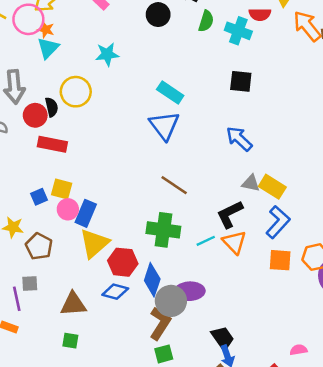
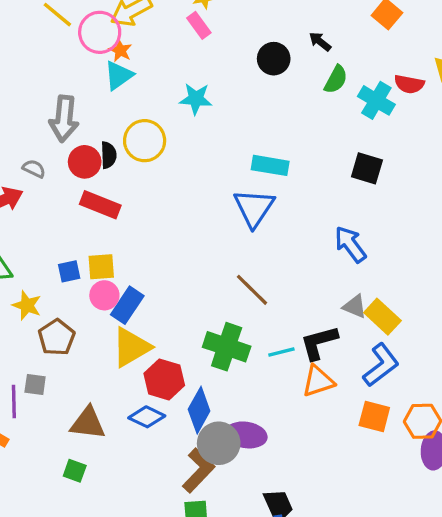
cyan rectangle: (170, 93) -> (270, 165), turned -35
yellow square: (62, 189) -> (101, 267), turned -30
cyan line: (206, 241) -> (281, 352), moved
orange triangle: (234, 242) -> (318, 381), turned 45

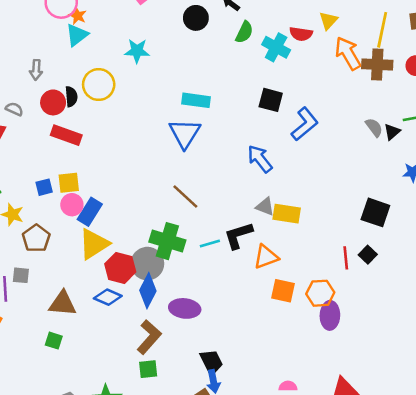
gray arrow: (64, 119) -> (36, 70), size x0.6
yellow rectangle: (382, 317) -> (287, 214), turned -32
blue L-shape: (381, 365) -> (305, 124), moved
orange triangle: (318, 381) -> (266, 257), moved
gray circle: (219, 443) -> (147, 264), moved

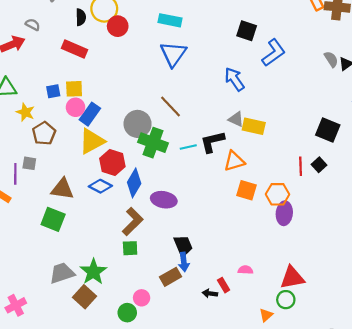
cyan rectangle: (196, 100) -> (170, 20), moved
red circle: (53, 102) -> (118, 26), moved
gray circle: (147, 264) -> (138, 124), moved
green square: (54, 341) -> (53, 219), size x1.6

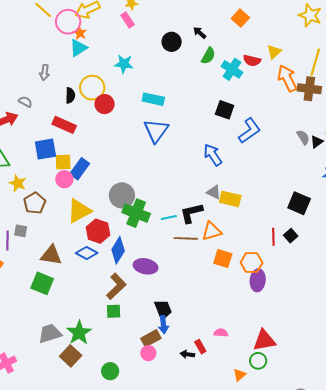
blue square: (53, 91) -> (45, 149), moved, size x1.6
brown line: (170, 107) -> (186, 238), moved, turned -45
blue rectangle: (90, 114) -> (80, 169), moved
pink circle: (142, 298) -> (148, 353), moved

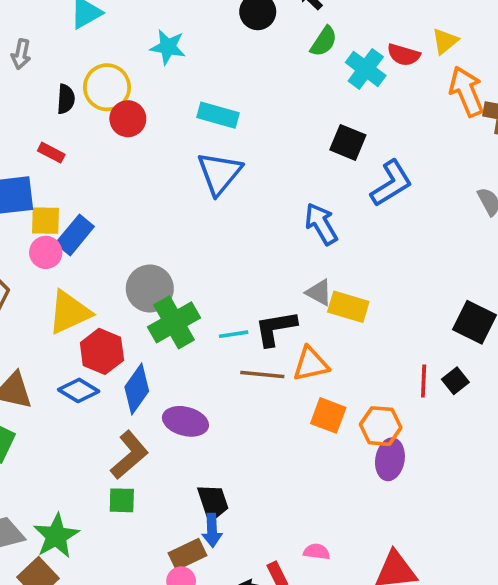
red rectangle: (64, 125) -> (51, 153), size x0.6
green cross: (136, 213) -> (174, 322), turned 36

